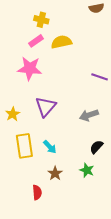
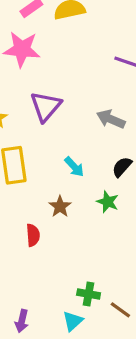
gray arrow: (89, 115) -> (111, 119), turned 42
cyan arrow: (50, 147) -> (74, 167), moved

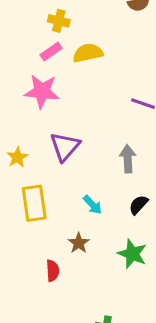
gray arrow: (111, 119) -> (128, 159), turned 64
green star: (108, 202) -> (132, 254), moved, size x1.4

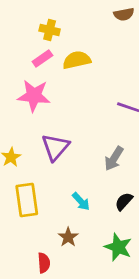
gray arrow: (128, 159) -> (114, 159), turned -145

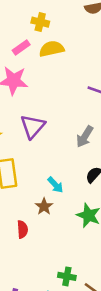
yellow cross: (50, 30) -> (40, 22), moved
cyan arrow: (81, 201) -> (55, 185), moved

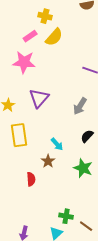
yellow semicircle: (52, 49) -> (54, 37), turned 144

